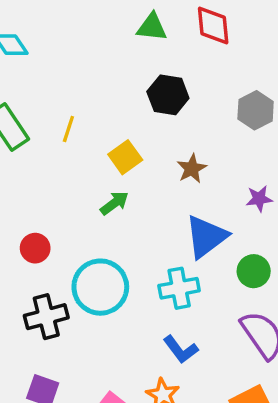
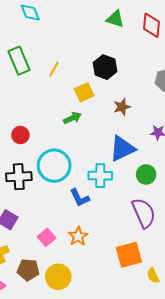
black hexagon: (168, 95) -> (105, 67), moved
blue L-shape: (181, 350) -> (80, 198), moved

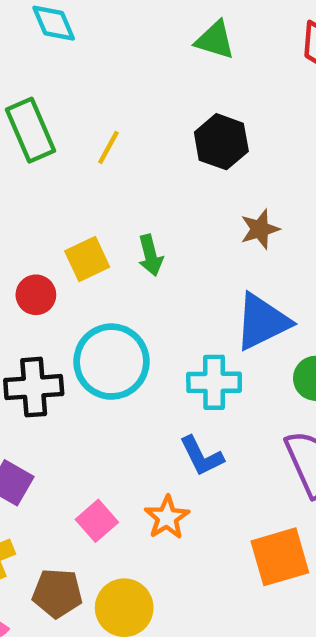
green triangle: (115, 19) -> (215, 40), moved
yellow square: (84, 92) -> (87, 259), moved
green arrow: (72, 118) -> (150, 255), turned 102
blue L-shape: (80, 198) -> (201, 456), moved

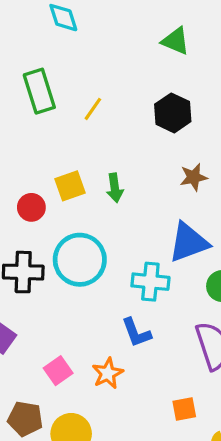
orange square: (280, 557) -> (184, 409), size x0.6

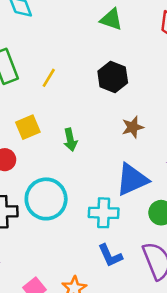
yellow square: (70, 186) -> (28, 127), moved
blue L-shape: (136, 333) -> (110, 256), moved

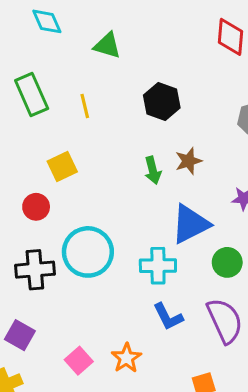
green triangle: (111, 19) -> (107, 45), moved
yellow line: (49, 78) -> (85, 106), turned -42
green arrow: (70, 140) -> (153, 170), moved

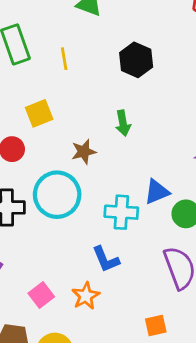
brown star: (188, 161) -> (84, 152), moved
blue triangle: (190, 224) -> (157, 192), moved, size x0.7
blue L-shape: (168, 317) -> (106, 259), moved

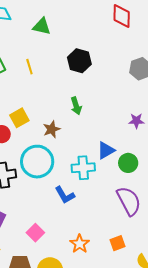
yellow square: (39, 113) -> (19, 118), moved
blue L-shape: (106, 259) -> (65, 195), moved
orange star: (86, 296) -> (80, 244), moved

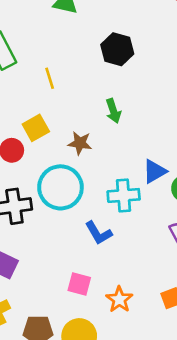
yellow line: (29, 67) -> (50, 78), moved
brown star: (52, 129) -> (80, 143), turned 30
pink square: (35, 233) -> (79, 284), moved, turned -30

